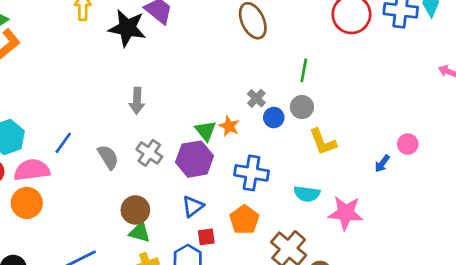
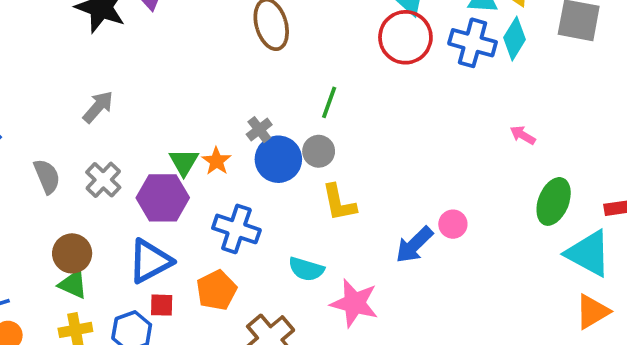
gray arrow: (137, 101) -> (98, 107), turned -150
blue circle: (274, 118) -> (278, 159), size x1.6
blue arrow: (382, 164) -> (414, 245), size x1.6
blue triangle: (193, 206) -> (150, 261), size x1.5

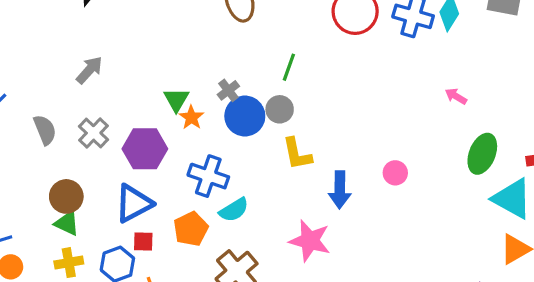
green triangle: (184, 162) -> (176, 100), moved
blue arrow: (414, 245) -> (340, 190), moved, turned -45
cyan semicircle: (306, 269) -> (234, 210), moved, turned -48

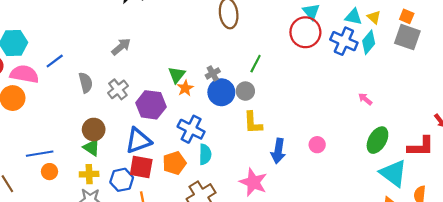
cyan semicircle: (234, 210) -> (205, 154), turned -66
red square: (143, 241) -> (141, 167), size x1.6

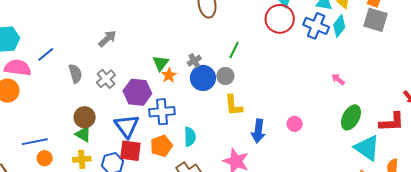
blue cross: (191, 129) -> (162, 112), moved, turned -30
blue triangle: (138, 141) -> (127, 126), turned -44

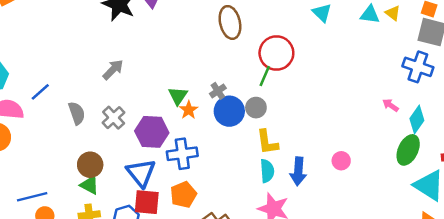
red circle: (280, 19) -> (276, 53), moved
blue cross: (316, 26) -> (418, 67), moved
cyan diamond: (339, 26) -> (417, 120), moved
cyan semicircle: (190, 137) -> (267, 171), moved

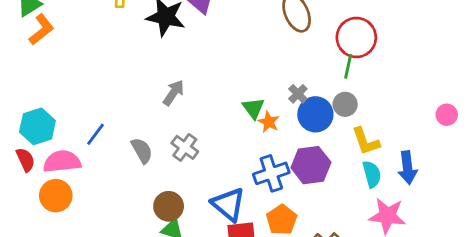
purple hexagon: (152, 132) -> (311, 165), moved
pink circle: (341, 161) -> (447, 115), moved

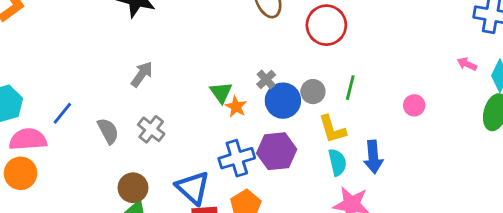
green line: (348, 66) -> (350, 88), moved

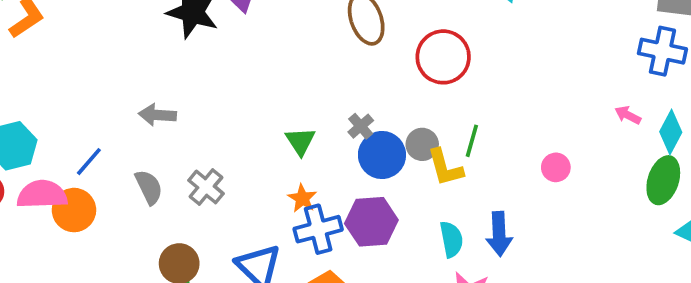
gray arrow: (142, 74) -> (157, 115), moved, turned -124
orange star: (236, 107) -> (302, 198), moved
yellow L-shape: (332, 129) -> (445, 168), moved
orange circle: (21, 173) -> (74, 210), moved

